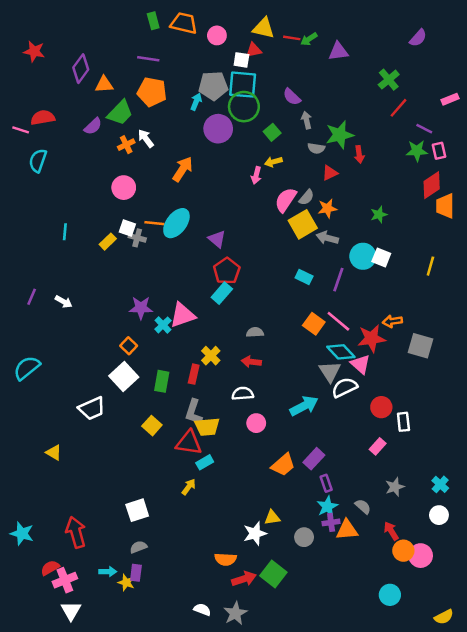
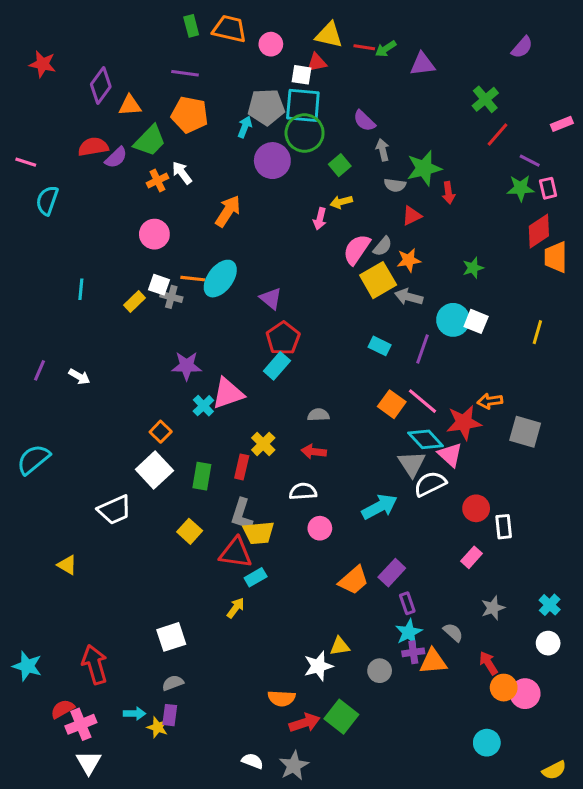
red semicircle: (43, 118) -> (93, 147), moved
purple star: (141, 308) -> (187, 366), moved

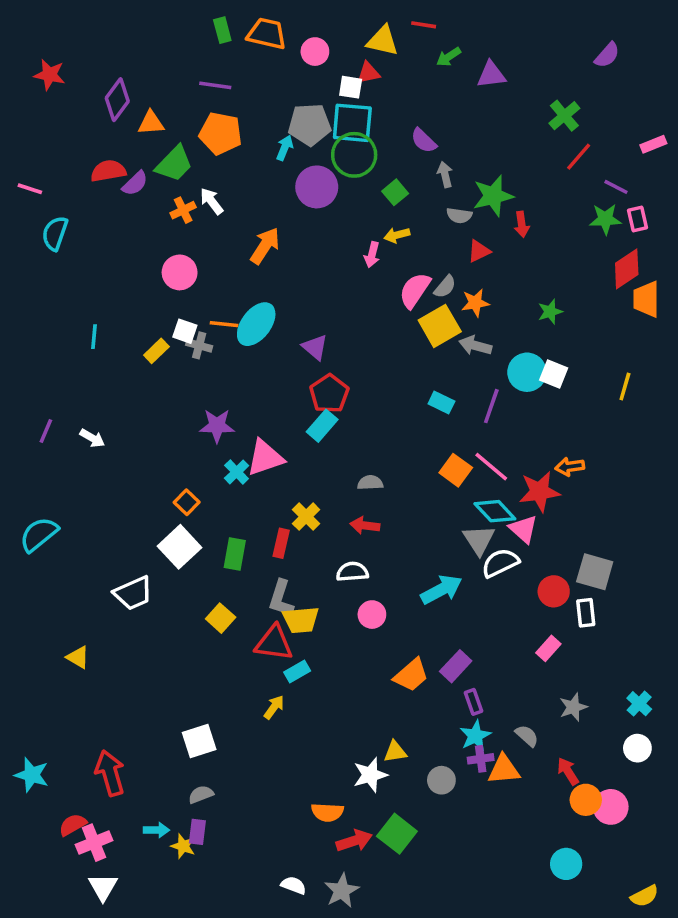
red line: (364, 47) -> (424, 25), moved
gray square: (525, 432) -> (595, 572), moved

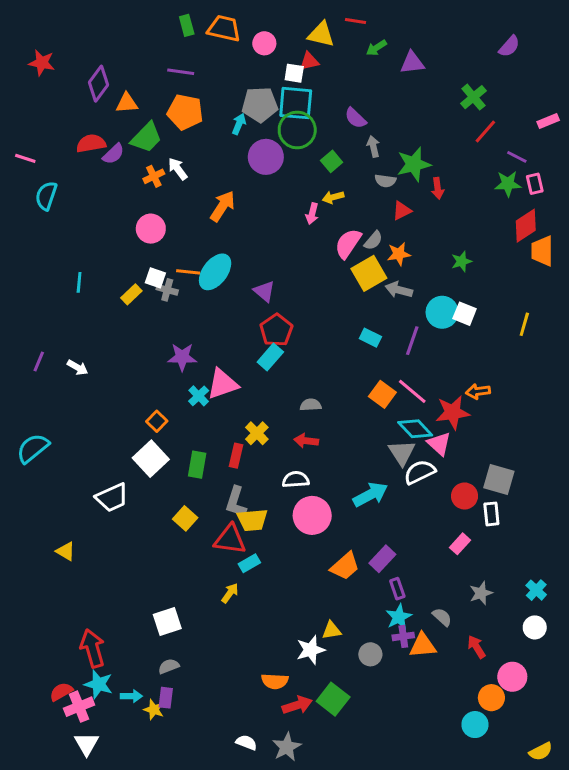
pink circle: (372, 615) -> (312, 515), size x1.6
cyan star: (32, 775) -> (99, 684), moved
orange circle: (586, 800) -> (491, 698), moved

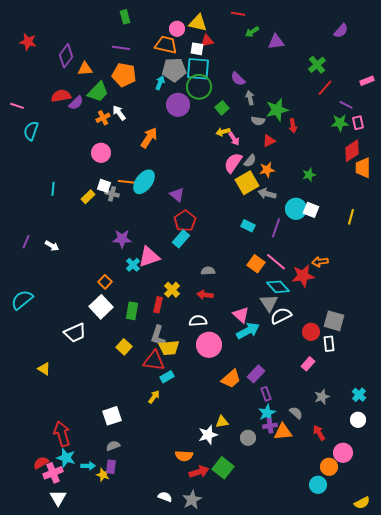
orange trapezoid: (224, 28) -> (166, 45), moved
yellow triangle: (321, 34) -> (198, 23), moved
pink arrow: (312, 214) -> (234, 139), moved, turned -48
pink triangle: (439, 444) -> (241, 315), moved

